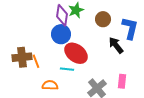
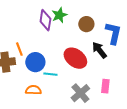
blue circle: (61, 34) -> (35, 62), moved
red ellipse: (76, 53) -> (75, 58), moved
orange line: (36, 61) -> (19, 49), moved

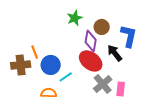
purple diamond: (45, 20) -> (91, 41), moved
cyan line: (50, 74) -> (66, 77), turned -40
gray cross: (80, 93) -> (103, 84), moved

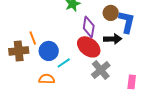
brown circle: (102, 27) -> (111, 13), moved
black arrow: (115, 53) -> (113, 39), turned 126
pink rectangle: (121, 89) -> (132, 82), moved

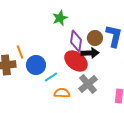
brown circle: (111, 13) -> (95, 38), moved
black arrow: (113, 39) -> (90, 53), moved
orange semicircle: (47, 79) -> (62, 93), moved

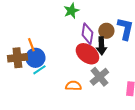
black arrow: (90, 53) -> (101, 46), turned 90
blue circle: (36, 65) -> (35, 58), moved
cyan line: (51, 77) -> (39, 70), moved

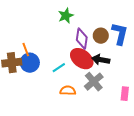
black arrow: (101, 46) -> (101, 60), moved, turned 102
cyan line: (39, 70) -> (59, 68), moved

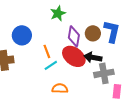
orange line: (26, 50) -> (47, 51), moved
blue circle: (30, 63) -> (22, 35), moved
gray cross: (94, 82) -> (104, 73), moved, turned 30

